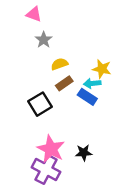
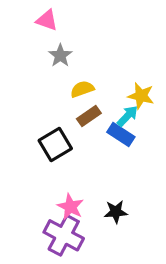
cyan arrow: (92, 83) -> (128, 116), turned 140
pink star: (51, 149) -> (70, 207), size x0.7

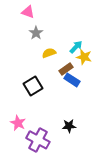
brown rectangle: (89, 116) -> (66, 69), moved
cyan arrow: (128, 116) -> (76, 47), moved
pink star: (70, 207) -> (18, 123), moved

